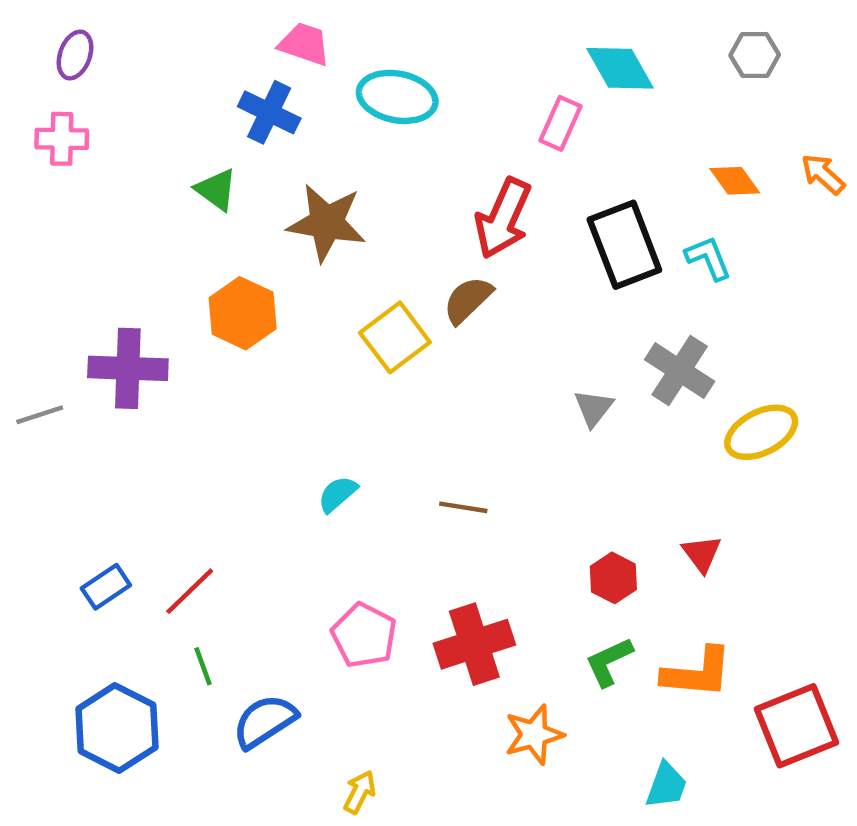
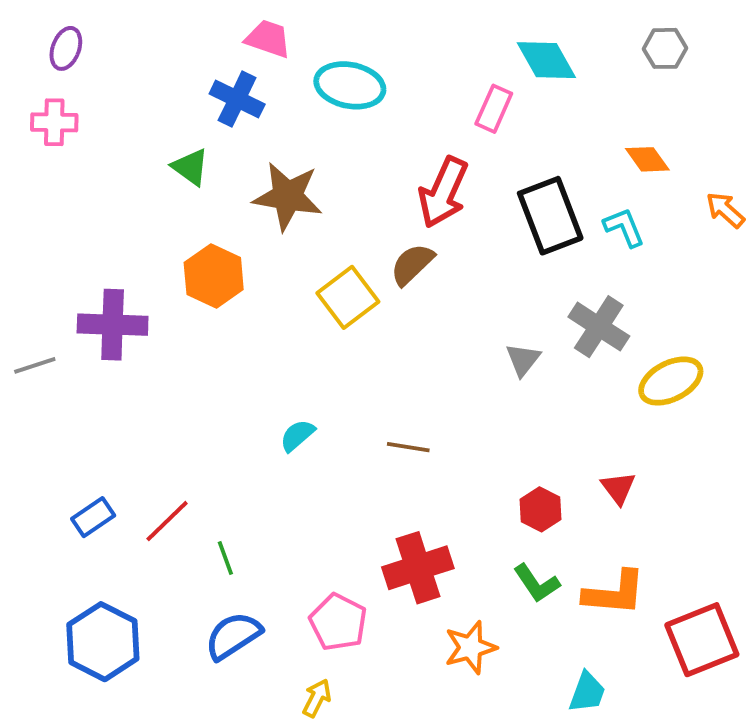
orange arrow: (823, 174) -> (725, 210), moved
pink pentagon: (364, 635) -> (338, 622), moved
green L-shape: (609, 662) -> (537, 583), turned -99
green line: (203, 666) -> (225, 558), moved

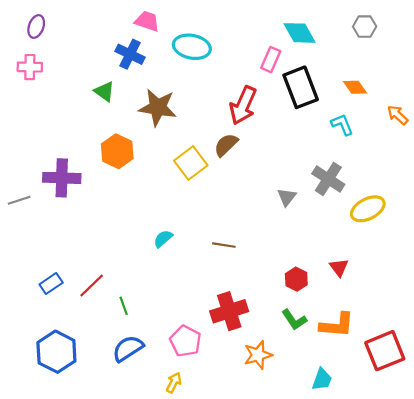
black rectangle: (550, 216) -> (301, 87), moved

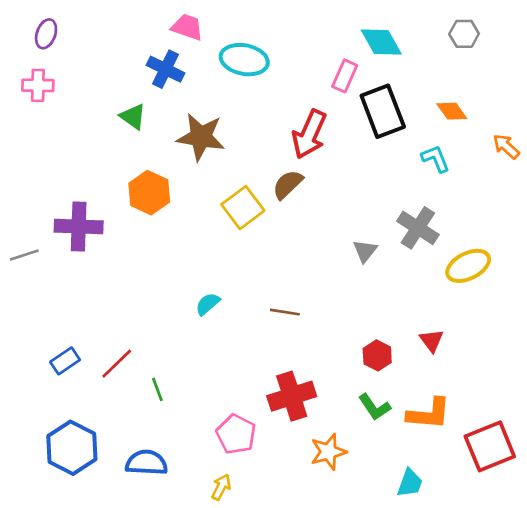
blue semicircle: (128, 349) -> (147, 463), moved, turned 36

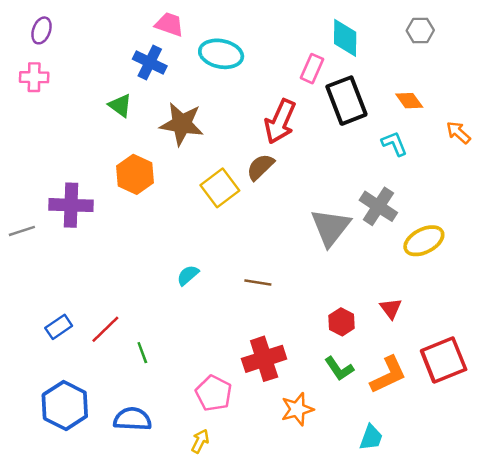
cyan diamond: (381, 42) -> (345, 38), turned 30
gray triangle: (365, 251) -> (330, 227), size x1.8
orange L-shape: (429, 414) -> (388, 375), turned -30
red square: (490, 446) -> (444, 360), moved

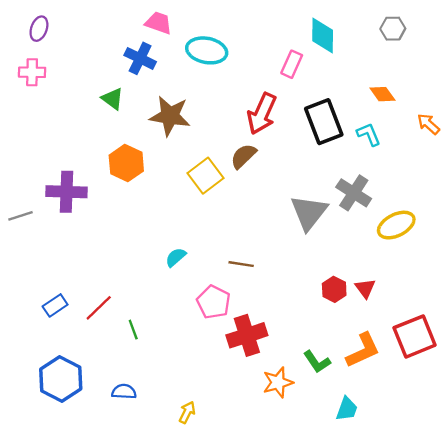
black rectangle: (346, 101) -> (324, 122), moved
red hexagon: (342, 322) -> (334, 289), moved
green L-shape: (339, 369) -> (317, 362), moved
pink pentagon: (214, 393) -> (214, 302), moved
blue semicircle: (132, 419) -> (124, 392), size x0.7

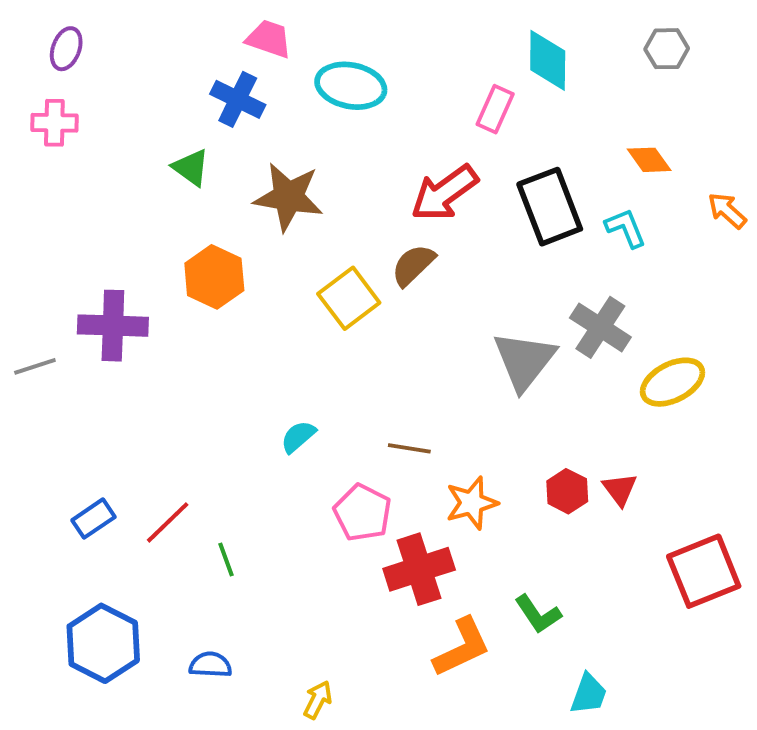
red arrow: (262, 114) -> (444, 193), turned 30
orange L-shape: (363, 350) -> (462, 647), moved
orange star: (278, 382) -> (472, 503), moved

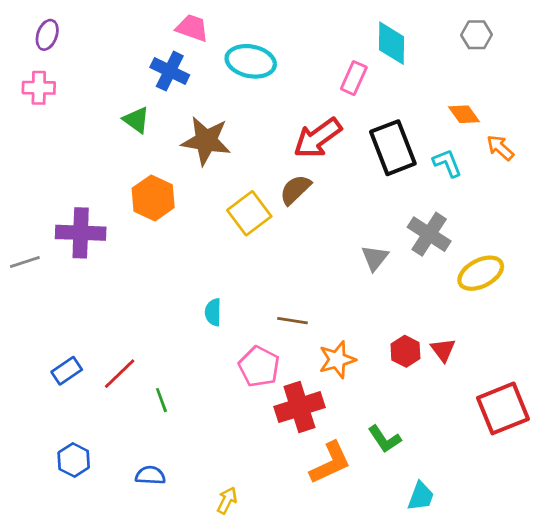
orange arrow: (727, 210) -> (500, 148), moved
gray triangle: (524, 361) -> (375, 258), size x0.6
cyan semicircle: (298, 437) -> (213, 312), turned -48
blue hexagon: (103, 643) -> (74, 460), size x0.6

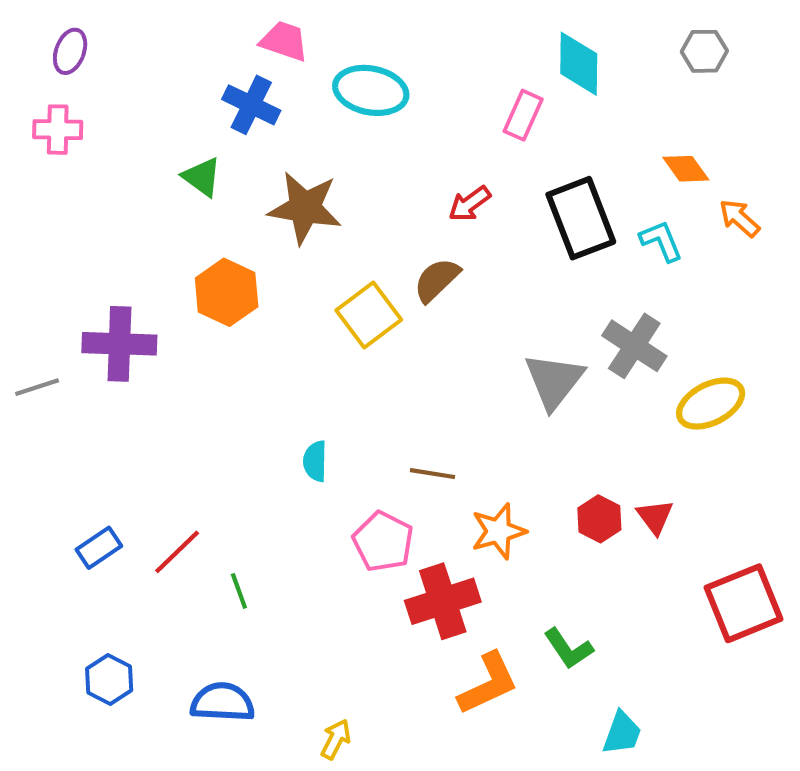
red arrow: (318, 138) -> (470, 204), size x0.6
gray triangle: (375, 258) -> (554, 381), size x1.5
blue semicircle: (150, 475) -> (222, 702), size x1.4

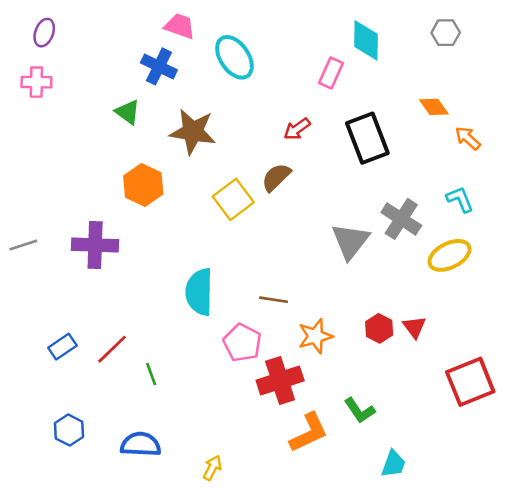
cyan ellipse: (371, 90) -> (234, 57), turned 45
cyan L-shape: (661, 241) -> (460, 199), moved
purple cross: (119, 344) -> (95, 245), moved
cyan semicircle: (315, 461) -> (199, 292), size x1.8

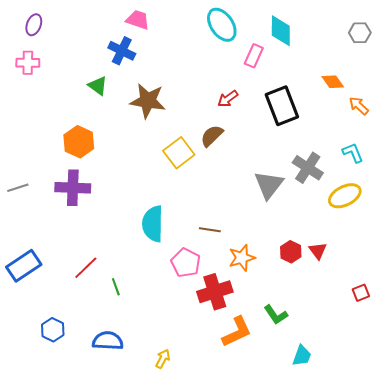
gray hexagon: (446, 33) -> (360, 33), moved
cyan ellipse: (234, 57) -> (222, 25), moved
orange hexagon: (143, 185) -> (79, 142), moved
blue rectangle: (62, 347) -> (24, 266), moved, size x1.6
red square: (470, 382) -> (361, 293), size x0.5

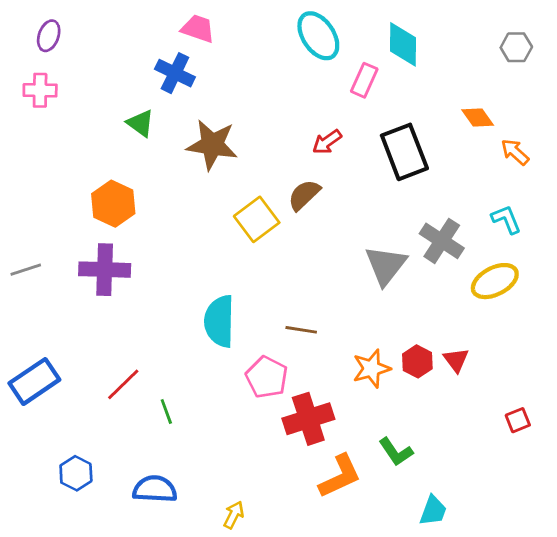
orange star: (242, 258) -> (371, 369), moved

